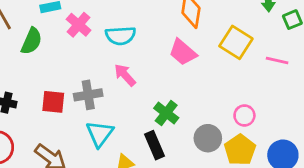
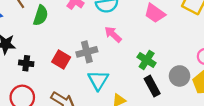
red square: (53, 102) -> (61, 59), turned 30
black rectangle: (154, 145) -> (152, 86), moved

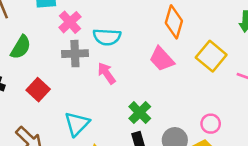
green semicircle: (41, 15) -> (21, 47), moved
gray cross: (87, 52) -> (75, 54), moved

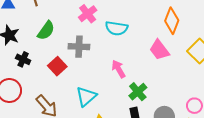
gray cross: (75, 54) -> (79, 47), moved
pink arrow: (107, 73) -> (119, 69), moved

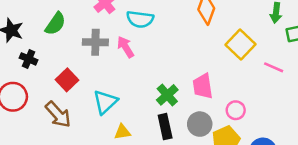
pink trapezoid: (159, 50) -> (203, 86), moved, turned 30
red square: (57, 66) -> (67, 80), moved
pink arrow: (119, 69) -> (125, 47), moved

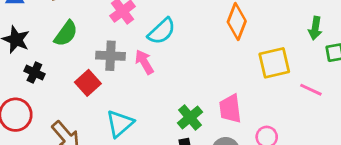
cyan semicircle: (140, 19) -> (162, 31), turned -52
yellow square: (240, 44) -> (274, 63), turned 32
red square: (67, 80) -> (88, 83), moved

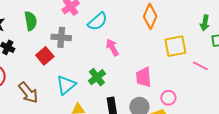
green semicircle: (66, 34) -> (31, 21), turned -48
pink arrow: (144, 62) -> (112, 47), moved
green cross: (190, 117) -> (97, 77), moved

